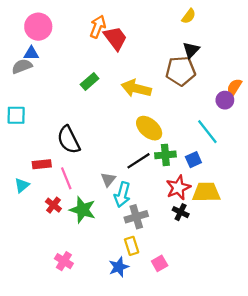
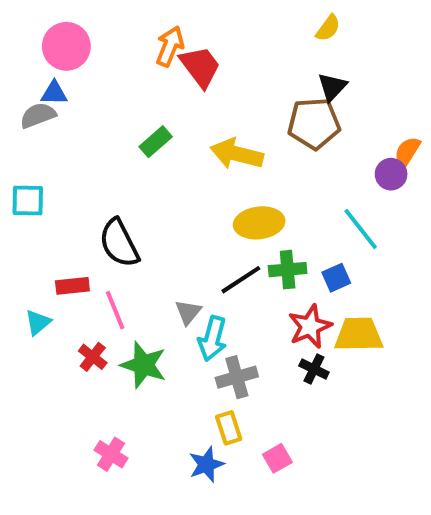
yellow ellipse: (149, 128) -> (259, 223), turned -48

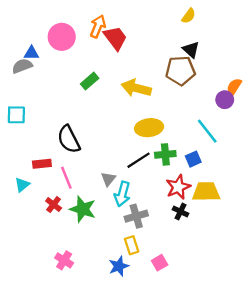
pink circle: (66, 46) -> (62, 37), moved
black triangle: (332, 87) -> (191, 50), turned -30

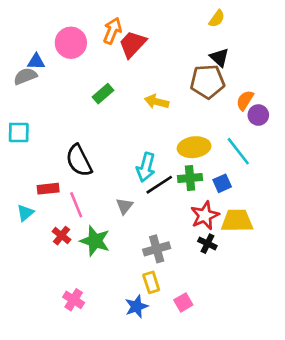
red trapezoid: (115, 38) -> (132, 44), turned -100
orange semicircle: (234, 87) -> (245, 100), moved
yellow arrow: (136, 88) -> (157, 102), size x0.7
yellow ellipse: (149, 128) -> (194, 147), moved
cyan arrow: (122, 194) -> (146, 167), moved

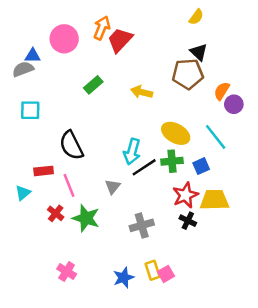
cyan square: (19, 132) -> (30, 110), moved
yellow ellipse: (194, 147) -> (176, 133), turned 36
yellow rectangle: (151, 282) -> (153, 270), moved

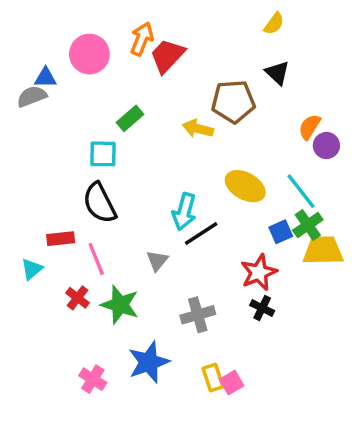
brown pentagon: (188, 74) -> (233, 101), moved
cyan square: (30, 110) -> (103, 154), moved
green cross: (172, 161) -> (308, 225), moved, turned -30
yellow trapezoid: (214, 200) -> (323, 250), moved
blue star: (124, 278) -> (149, 362), moved, size x1.4

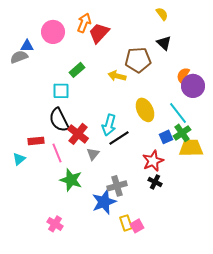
yellow semicircle: (274, 24) -> (162, 14), turned -72
purple circle: (326, 145) -> (193, 86), size x1.5
yellow ellipse: (245, 186) -> (145, 110), turned 35
red cross: (78, 298) -> (78, 134), moved, size x1.5
blue star: (149, 362) -> (104, 202), moved

